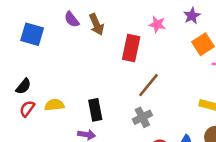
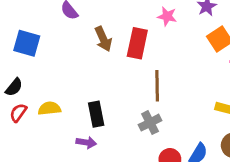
brown arrow: (96, 24) -> (103, 39), moved
blue square: (32, 34) -> (27, 43), moved
brown line: (148, 85) -> (157, 86), turned -40

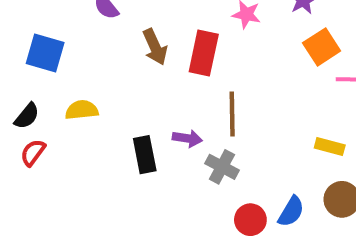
yellow semicircle: (49, 108) -> (82, 110), moved
gray cross: (150, 123) -> (222, 167), turned -35
purple arrow: (86, 142) -> (187, 138), moved

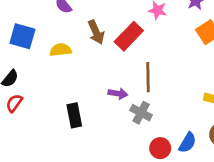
red rectangle: (204, 53) -> (129, 36), turned 32
yellow semicircle: (82, 110) -> (61, 50), moved
black rectangle: (145, 155) -> (74, 115), moved

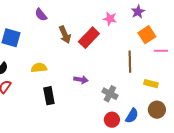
yellow semicircle: (61, 50) -> (39, 68), moved
brown line: (148, 77) -> (130, 62), moved
gray cross: (141, 113) -> (110, 94), moved

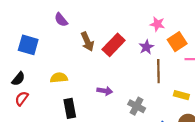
purple star: (138, 12) -> (146, 47), moved
pink star: (110, 19) -> (157, 24), moved

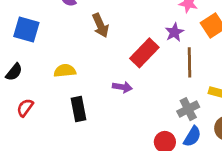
red rectangle: (114, 45) -> (144, 53), moved
red semicircle: (22, 99) -> (25, 108), moved
gray cross: (137, 106) -> (188, 109), moved, turned 35

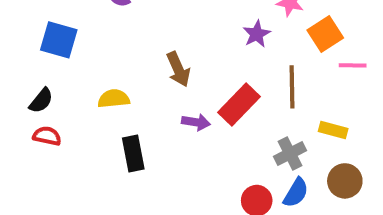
brown arrow: (100, 25) -> (178, 69), moved
purple star: (174, 32) -> (257, 34), moved
red rectangle: (144, 53) -> (239, 105), moved
red semicircle: (25, 108) -> (47, 136), moved, turned 66

